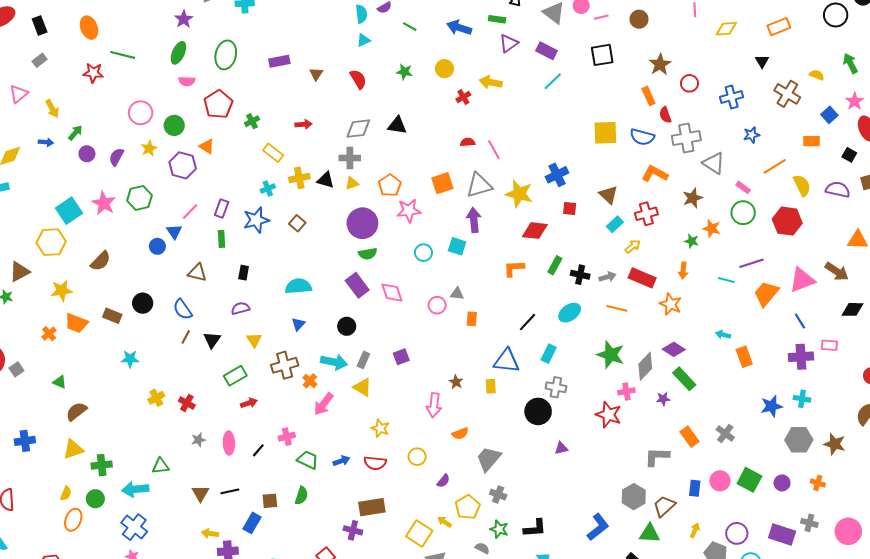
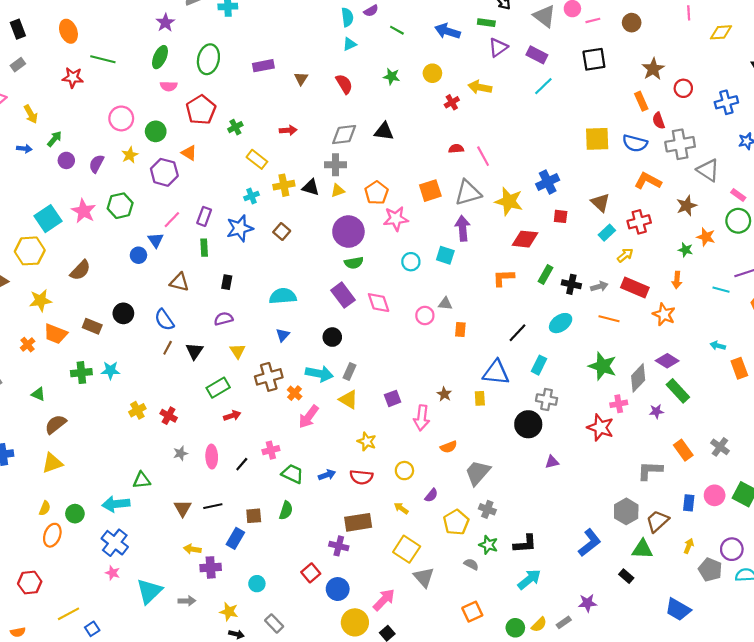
purple square: (401, 357) -> (393, 398), moved
green cross: (102, 465) -> (81, 373), moved
yellow arrow: (444, 522) -> (401, 508), moved

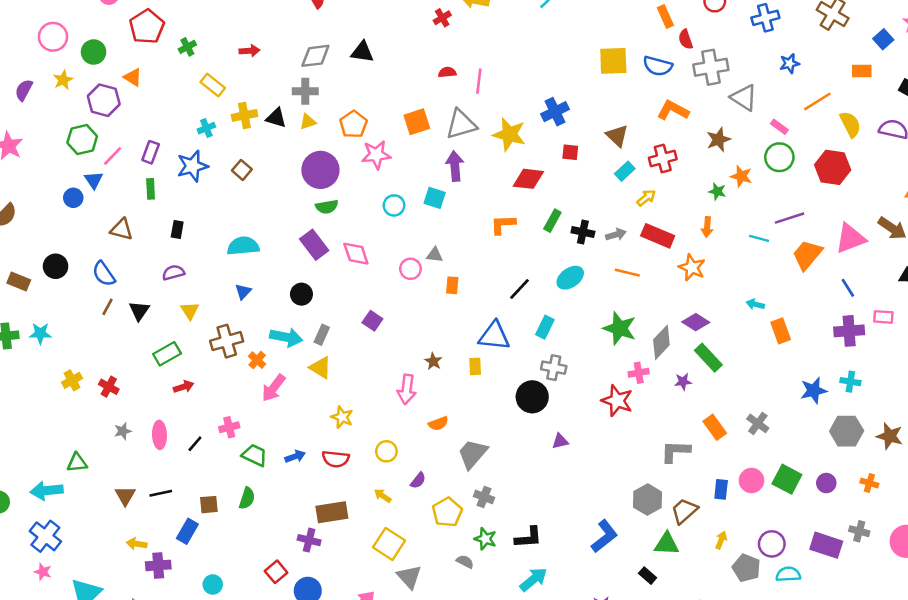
pink line: (483, 156) -> (479, 81), turned 36
green hexagon: (120, 206) -> (82, 139), moved
purple square: (393, 398) -> (372, 321), moved, turned -35

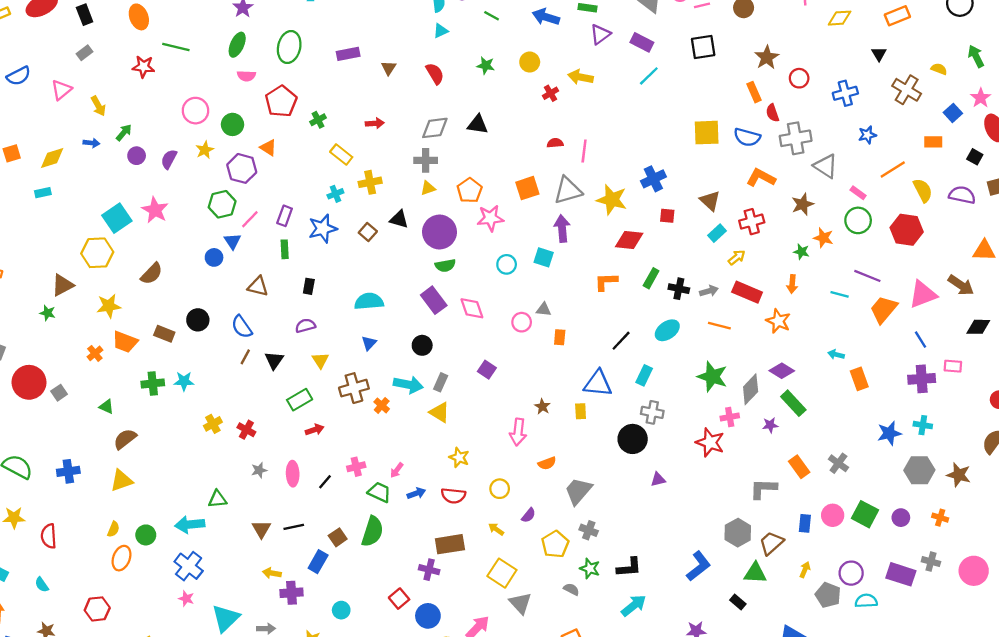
black triangle: (276, 118) -> (399, 219), moved
purple line: (790, 218) -> (867, 276), turned 40
pink arrow: (274, 388) -> (397, 470), moved, size x0.6
green semicircle: (247, 498) -> (372, 531), size x1.5
brown square: (209, 505) -> (338, 537), turned -30

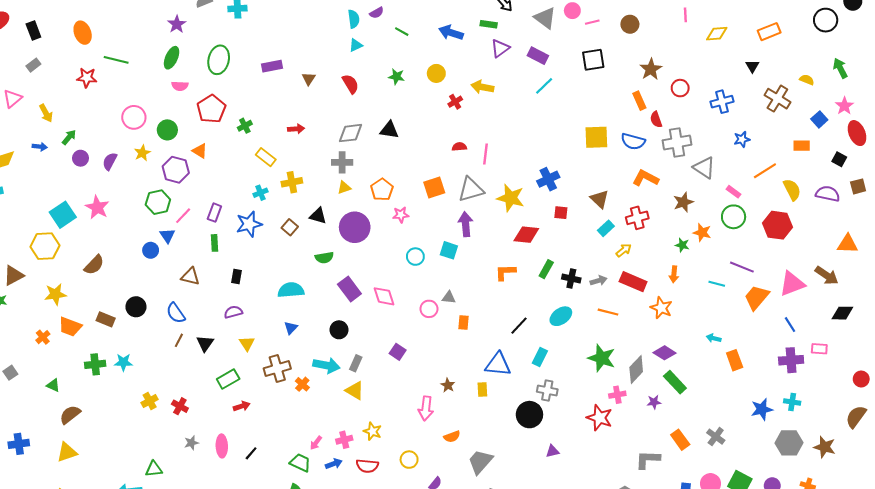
pink star: (490, 218) -> (401, 215), size x0.7
green semicircle: (445, 266) -> (324, 258), moved
pink cross: (356, 467) -> (344, 440), moved

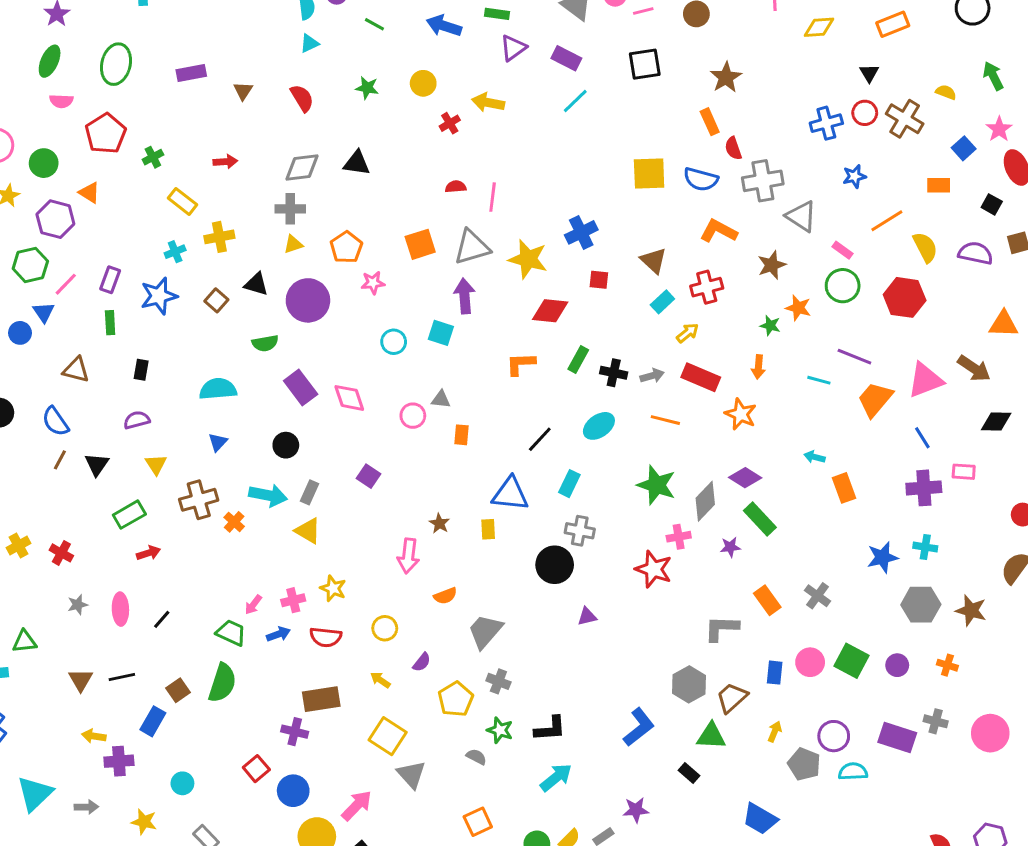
red circle: (680, 88) -> (865, 113), moved

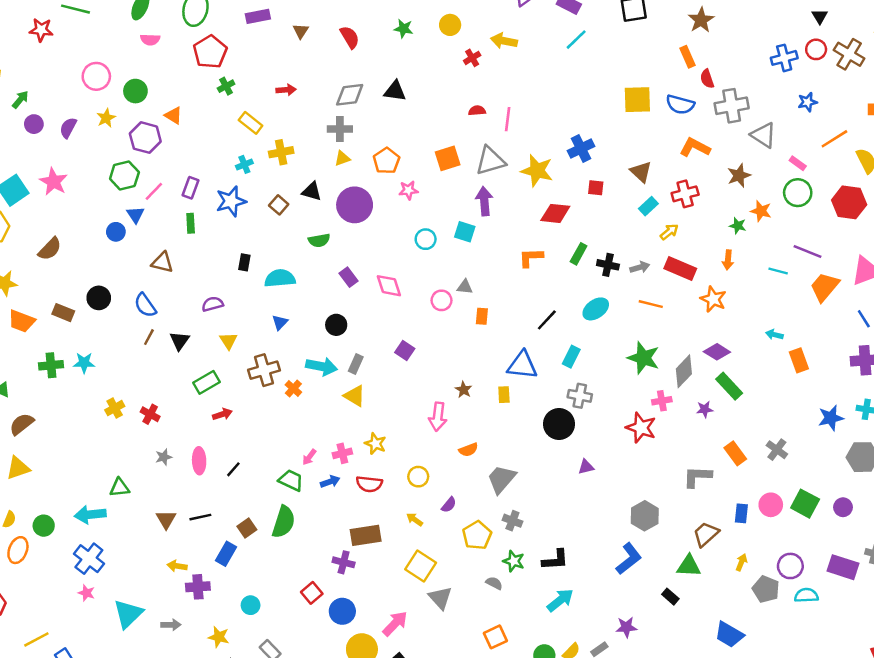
red pentagon: (106, 134) -> (210, 52), moved
black rectangle: (141, 370) -> (244, 262), moved
purple rectangle: (301, 388) -> (348, 277), size x0.7
gray hexagon: (689, 684) -> (645, 516), moved

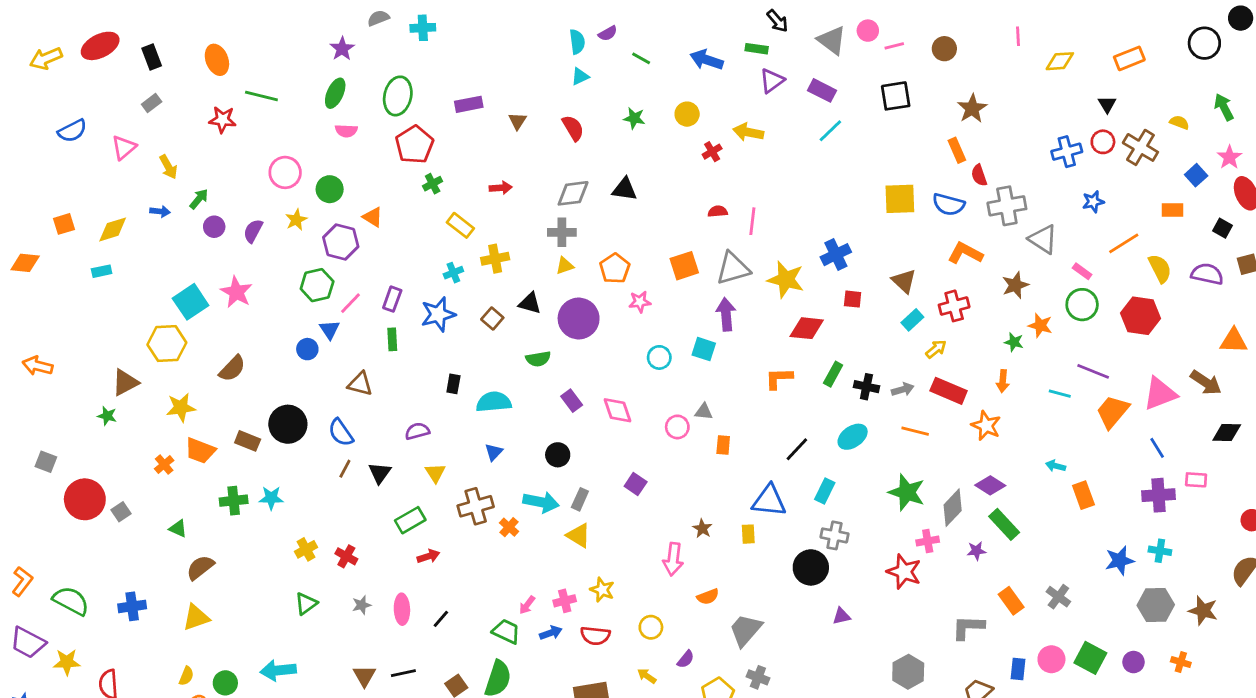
black circle: (99, 298) -> (288, 424), size x1.4
green triangle: (120, 488) -> (306, 604), moved, turned -30

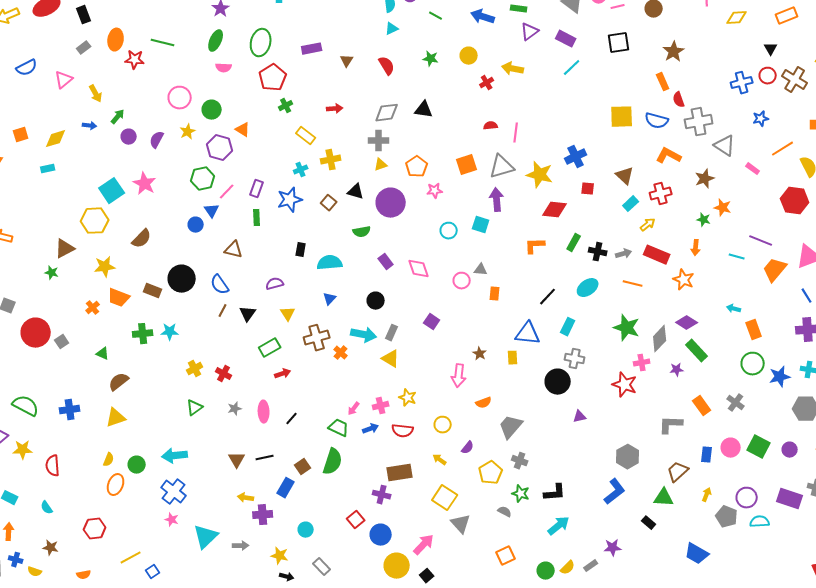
orange ellipse: (217, 60) -> (116, 40), moved, turned 30
green circle: (1082, 305) -> (753, 364), moved

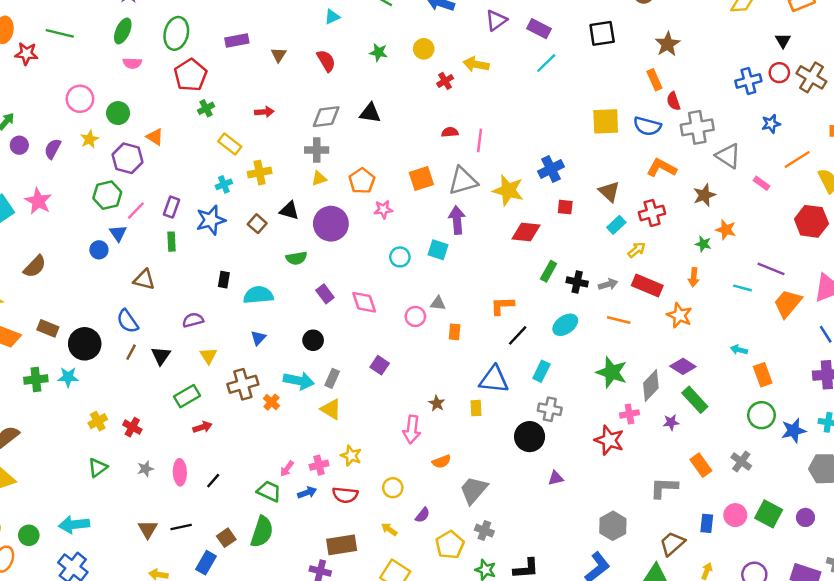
orange L-shape: (535, 246) -> (502, 306), moved
black circle: (182, 279) -> (85, 344), moved

